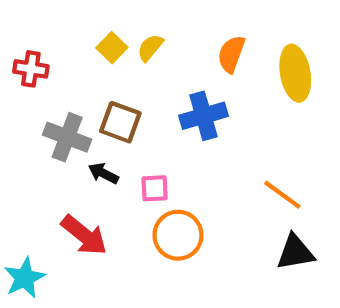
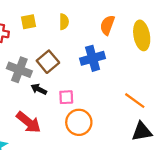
yellow square: (112, 48) -> (28, 22), moved, turned 35
yellow semicircle: (150, 48) -> (64, 22), turned 140
brown square: (120, 122) -> (48, 62), turned 30

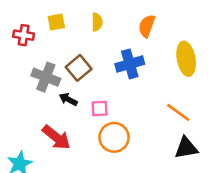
yellow ellipse: (142, 35) -> (186, 59), moved

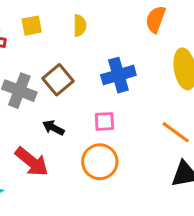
orange semicircle: (147, 26) -> (156, 19), moved
black arrow: (68, 99) -> (53, 128), moved
pink square: (100, 109) -> (104, 121), moved

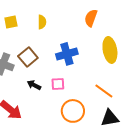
black arrow: (53, 128) -> (34, 85), moved
orange circle: (100, 162) -> (73, 111), moved

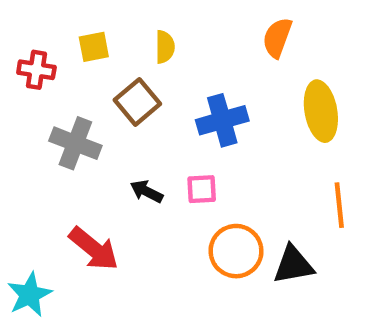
brown square: (28, 57) -> (137, 102), moved
orange line: (104, 91) -> (339, 205), moved, turned 48
black triangle: (110, 118) -> (293, 265), moved

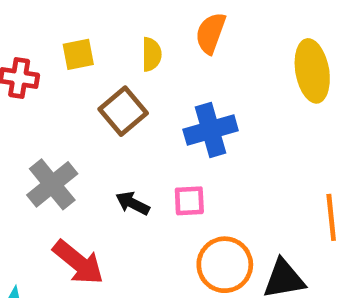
orange semicircle: (277, 38) -> (211, 33), moved
yellow ellipse: (321, 111) -> (312, 71), moved
gray cross: (75, 143) -> (52, 184), moved, turned 30

